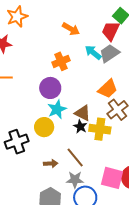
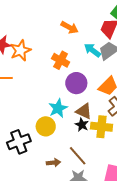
orange star: (17, 17) -> (21, 50), moved
orange cross: (61, 61) -> (61, 60), turned -36
purple circle: (50, 88) -> (76, 83), moved

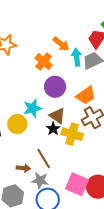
orange arrow: (70, 27) -> (61, 44), moved
cyan arrow: (92, 50) -> (77, 57), turned 36
brown arrow: (53, 163) -> (23, 168), moved

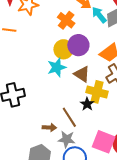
cyan arrow: (77, 57) -> (99, 15), turned -30
yellow circle: (17, 124) -> (63, 49), moved
black star: (53, 129) -> (87, 104), moved

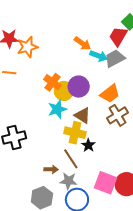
cyan arrow: (99, 15) -> (99, 56), turned 150
orange cross: (66, 20) -> (52, 82), moved
yellow cross: (97, 92) -> (75, 133), moved

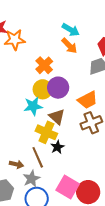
cyan arrow: (99, 56) -> (71, 30), moved
orange cross: (52, 82) -> (44, 65), moved
gray star: (68, 181) -> (32, 179), turned 30

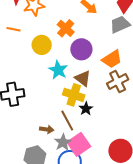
yellow circle: (43, 89) -> (42, 45), moved
cyan star: (33, 106) -> (58, 70), turned -30
pink square: (68, 187) -> (79, 144), moved, turned 30

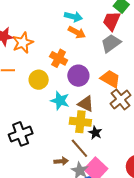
orange trapezoid: (112, 59) -> (110, 79), turned -105

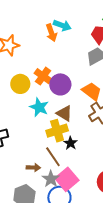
orange arrow: (77, 32) -> (51, 33), moved, turned 36
orange cross: (59, 58) -> (43, 76), moved
yellow cross: (80, 122) -> (57, 131), turned -30

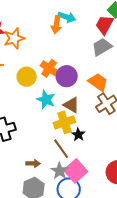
orange arrow: (51, 33) -> (56, 25), turned 30
brown arrow: (33, 168) -> (33, 163), moved

